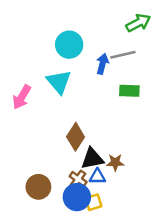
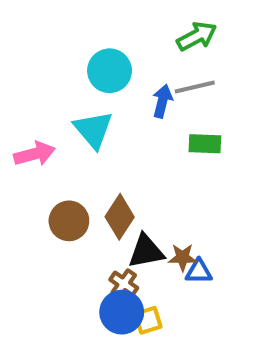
green arrow: (138, 23) -> (197, 36), moved
pink arrow: (22, 97) -> (34, 154), turned -135
blue triangle: (97, 177) -> (199, 272), moved
brown circle: (38, 187) -> (69, 221), moved

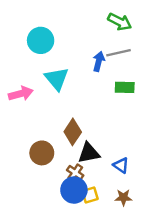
green arrow: (197, 36) -> (120, 22), turned 55
cyan circle: (110, 71) -> (41, 40), moved
brown circle: (69, 221) -> (42, 153), moved
brown star: (183, 257) -> (123, 197), moved
blue triangle: (199, 272) -> (121, 165), turned 35

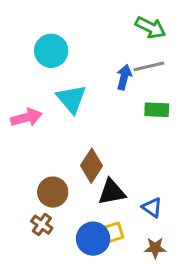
brown cross: (75, 173) -> (42, 225), moved
yellow square: (90, 195) -> (113, 232), moved

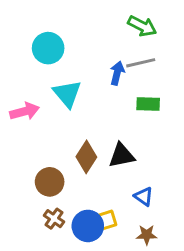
black triangle: (112, 192) -> (122, 155), moved
brown cross: (42, 225) -> (54, 219), moved

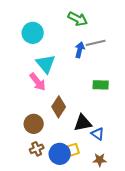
green arrow: (142, 26) -> (78, 19), moved
green rectangle: (148, 104) -> (101, 85), moved
pink arrow: (25, 111) -> (38, 82), moved, turned 66
black triangle: (122, 155) -> (83, 123), moved
brown cross: (54, 219) -> (37, 149), turned 32

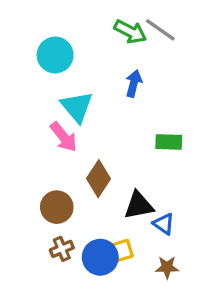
gray line: (96, 43) -> (160, 30), moved, turned 48

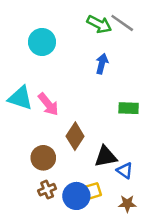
cyan triangle: (77, 107) -> (20, 98), moved, turned -32

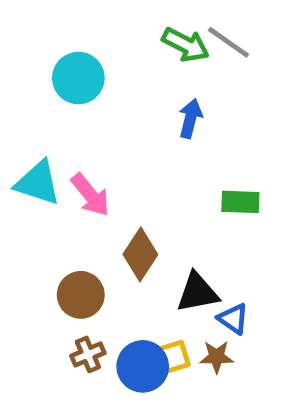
brown star: (127, 204) -> (217, 357), moved

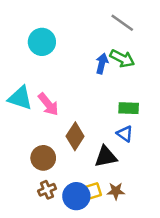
green arrow: (186, 45) -> (122, 58), moved
blue triangle: (233, 319) -> (125, 134), moved

